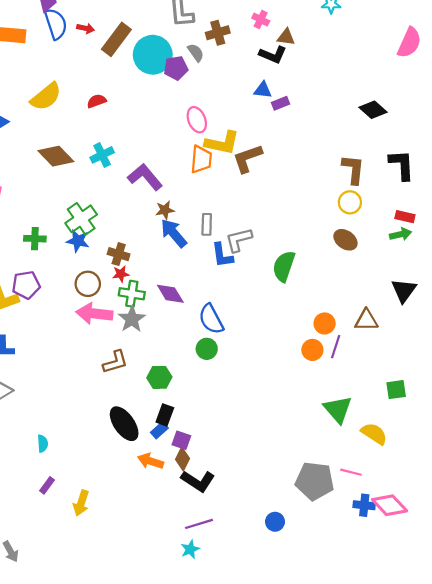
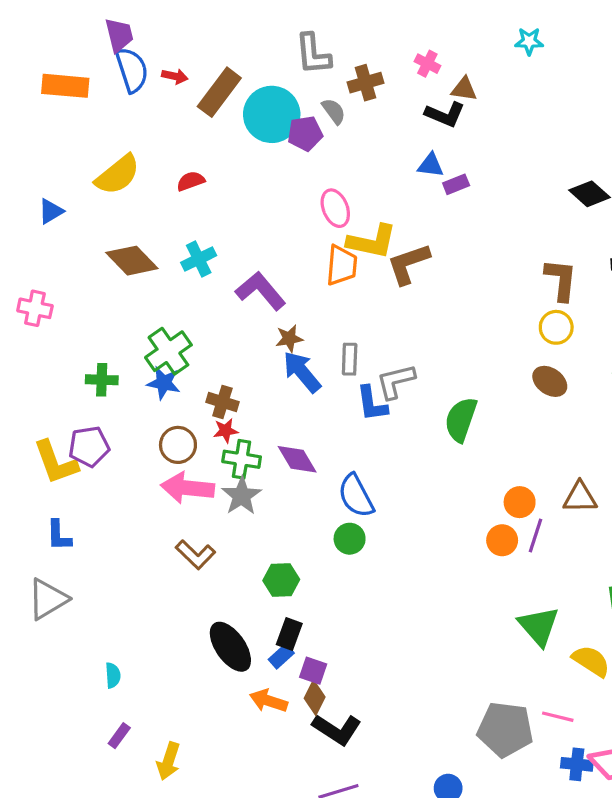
brown L-shape: (115, 362) -> (195, 555), moved, turned 60

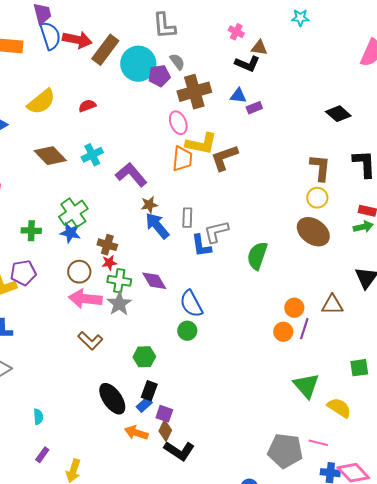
red arrow: (175, 76) -> (77, 40), size x1.8
brown cross: (365, 83) -> (194, 92), moved, size x1.5
brown ellipse: (550, 381) -> (313, 232), size x1.5

